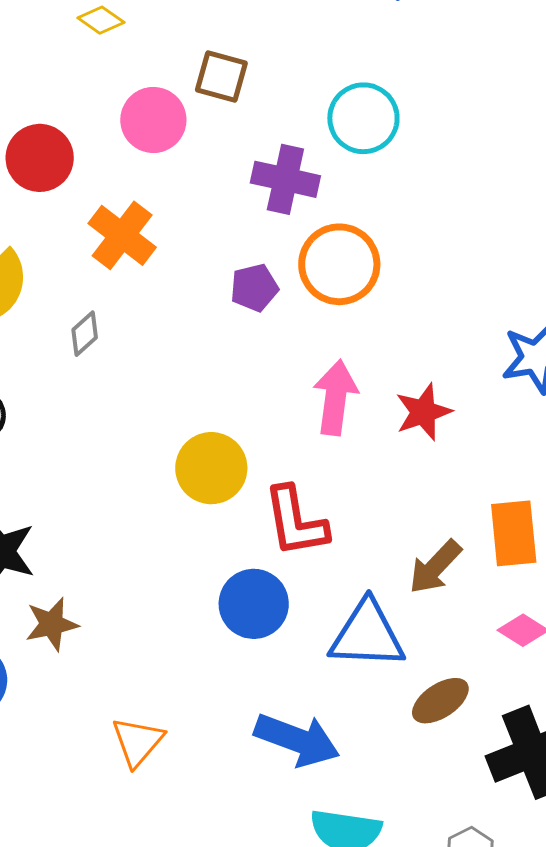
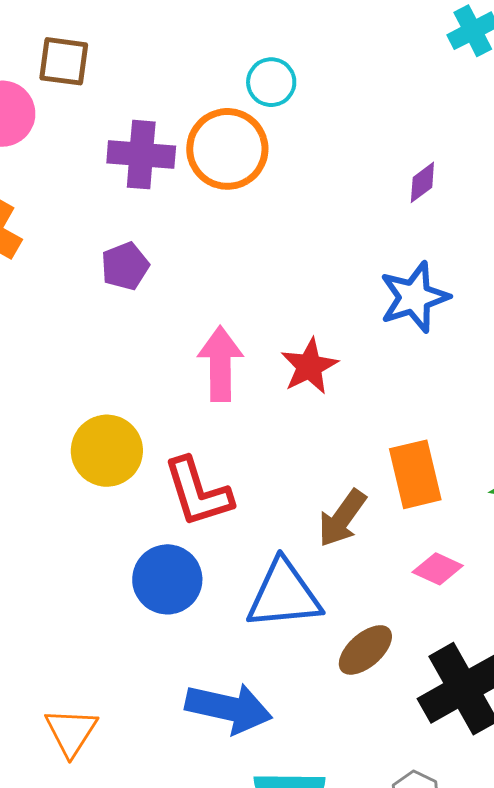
cyan circle: (363, 118) -> (271, 82), moved, size x0.7
orange circle: (339, 264) -> (227, 149), moved

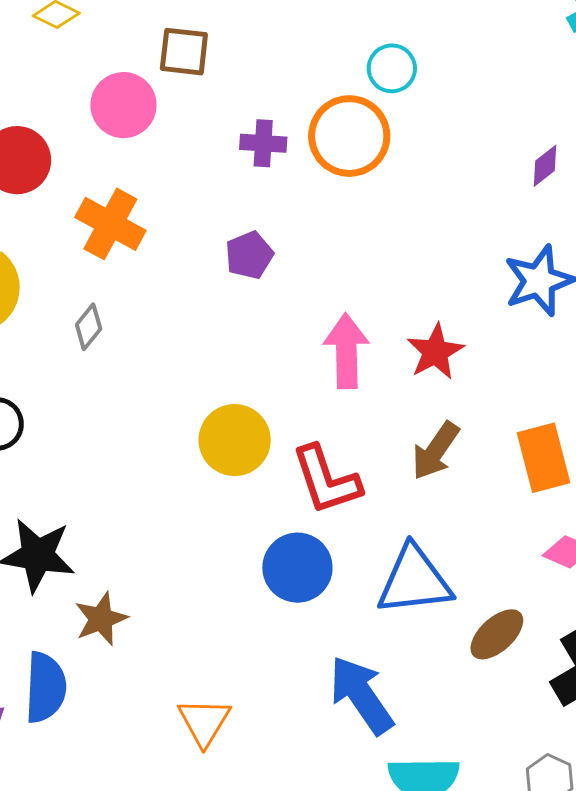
purple cross: (141, 155) -> (263, 143), size x0.7
brown arrow: (342, 518) -> (435, 451), moved
blue arrow: (229, 708) -> (361, 695), turned -136

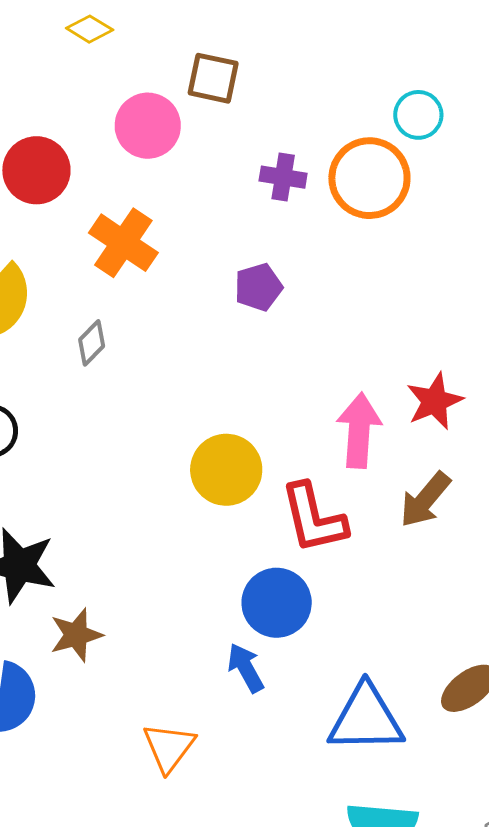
pink arrow: (346, 351) -> (359, 430), moved
blue triangle: (414, 581) -> (366, 719), moved
blue arrow: (361, 695) -> (246, 668), moved, size x0.6

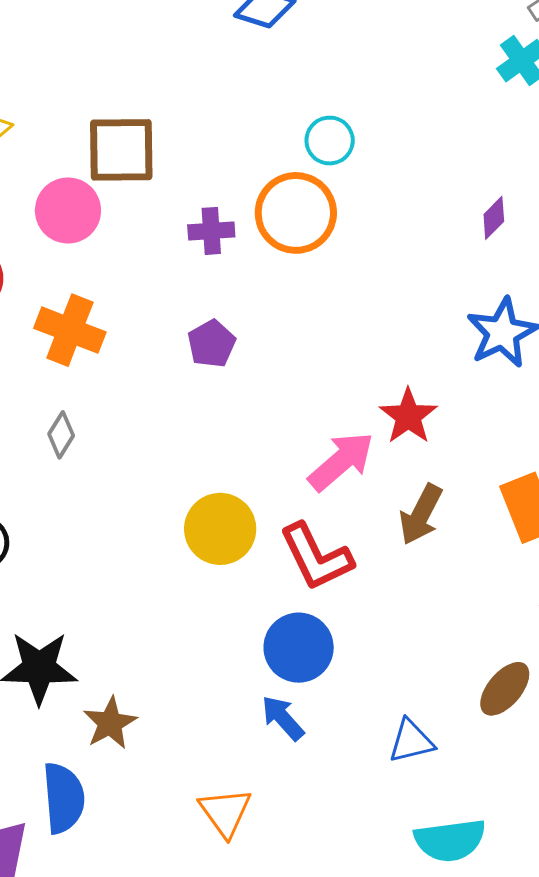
brown square: (213, 78) -> (121, 150), size x1.4
pink arrow: (359, 430) -> (341, 461), turned 58
blue triangle: (366, 719) -> (411, 741), size x0.6

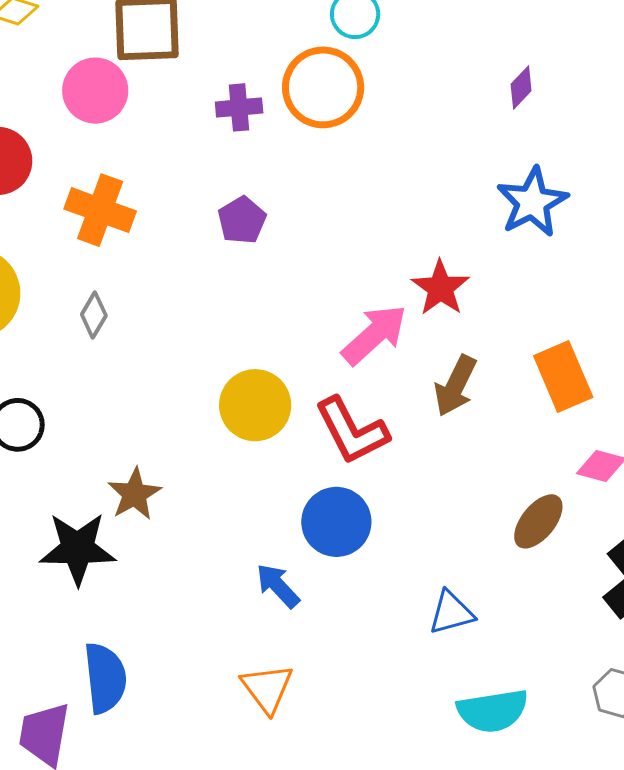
brown ellipse: (505, 689) -> (538, 521), moved
blue arrow: (283, 718) -> (278, 586), moved
brown star: (110, 723) -> (134, 494), moved

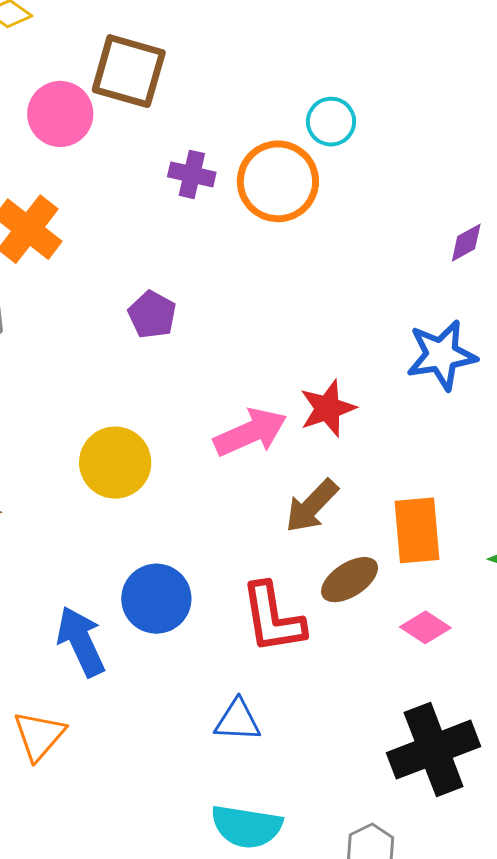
purple pentagon: (242, 220) -> (152, 315), moved, turned -30
red L-shape: (352, 431) -> (273, 618), moved
brown ellipse: (538, 521) -> (350, 580), moved
blue arrow: (278, 586) -> (81, 641), size x1.4

